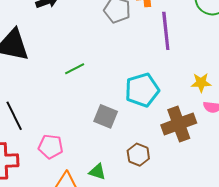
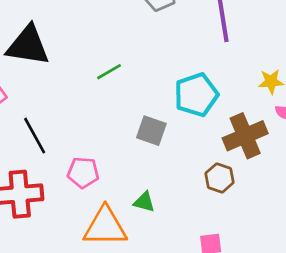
brown hexagon: (138, 155) -> (219, 178), moved

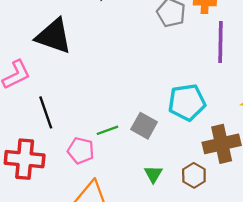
green line: (109, 72) -> (107, 130), moved
green triangle: (144, 202) -> (153, 174), moved, turned 36

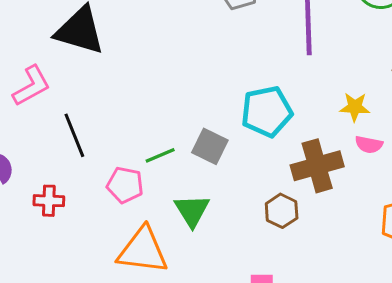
red cross: (25, 159) -> (49, 201), size x0.6
green triangle: (153, 174) -> (192, 211), moved, size x1.4

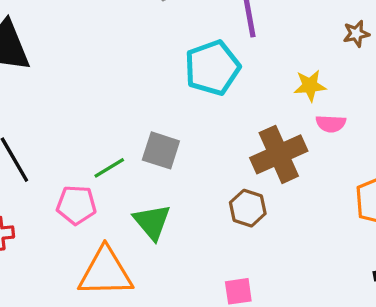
cyan pentagon: (267, 111) -> (212, 68), moved

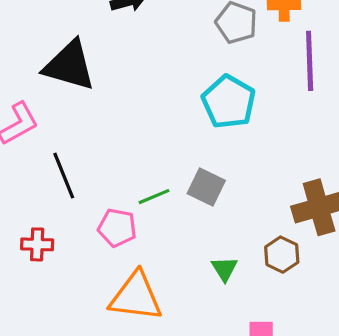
cyan pentagon: (212, 68) -> (229, 102), moved, turned -30
green triangle: (152, 222) -> (224, 269), moved, size x0.7

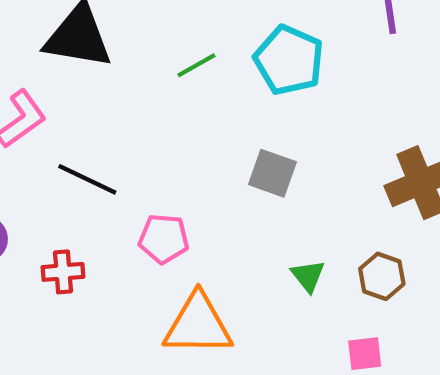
black line: (64, 176) -> (87, 179), turned -36
green line: (154, 197) -> (196, 65), moved
brown hexagon: (282, 255) -> (382, 276), moved

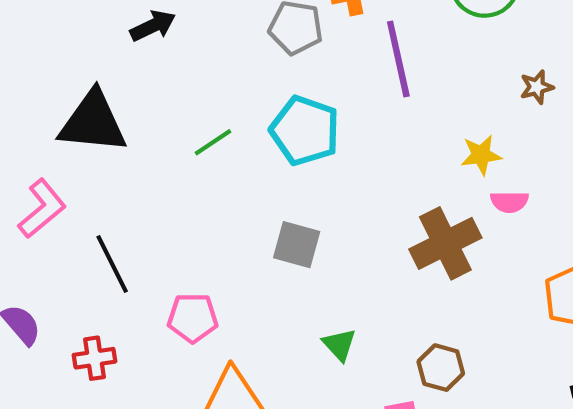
black line: (87, 179) -> (112, 264), turned 42
brown hexagon: (382, 276) -> (441, 368), moved

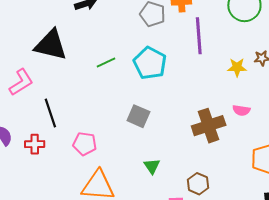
yellow star: (481, 155) -> (237, 67), moved
red cross: (94, 358) -> (35, 144), moved

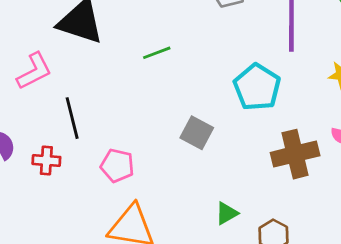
cyan pentagon: (150, 63) -> (257, 87), moved
green triangle: (152, 166) -> (227, 213), moved, turned 30

